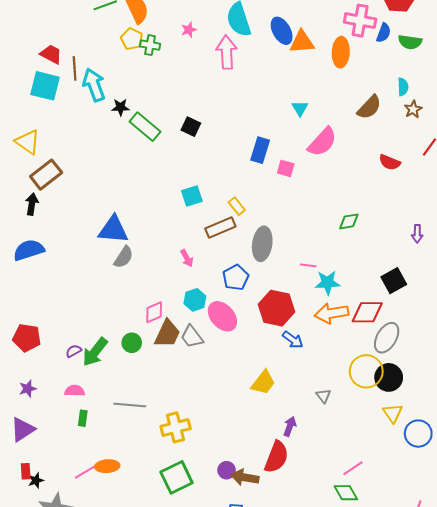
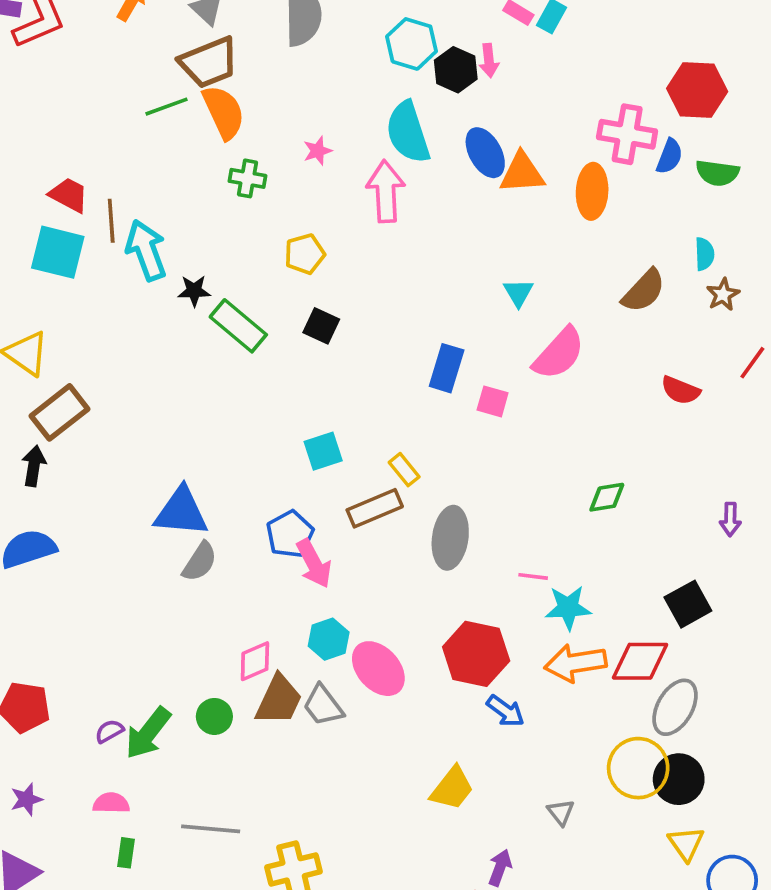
yellow pentagon: (132, 39) -> (305, 254), moved, turned 30
pink arrow: (187, 258) -> (314, 564), size x1.5
blue pentagon: (236, 278) -> (290, 534), moved

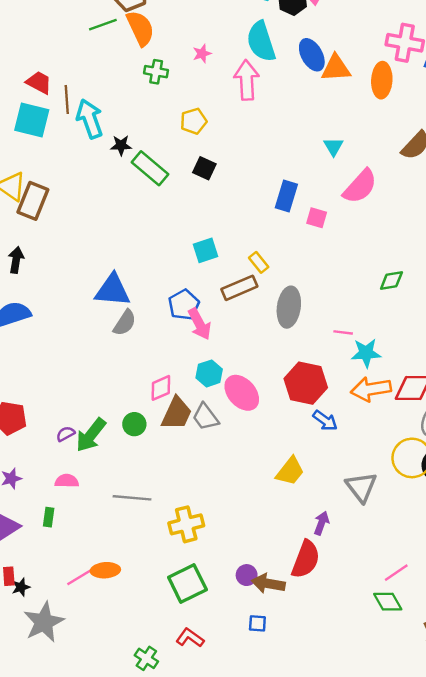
brown rectangle: (60, 412) -> (33, 201), moved, turned -30
gray triangle: (561, 812) -> (361, 487), size x1.8
green rectangle: (126, 853) -> (49, 517), moved

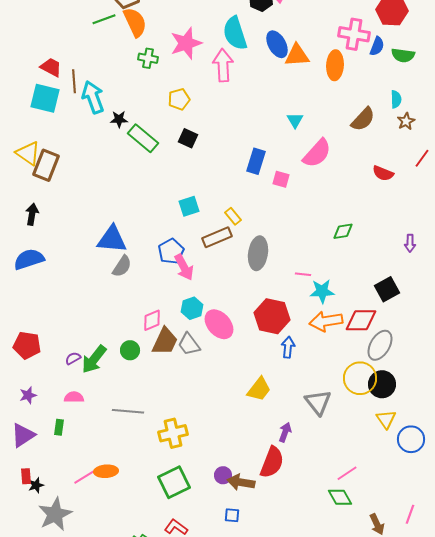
pink star: (202, 54) -> (186, 43), size x2.0
blue arrow: (325, 421) -> (288, 347), turned -120

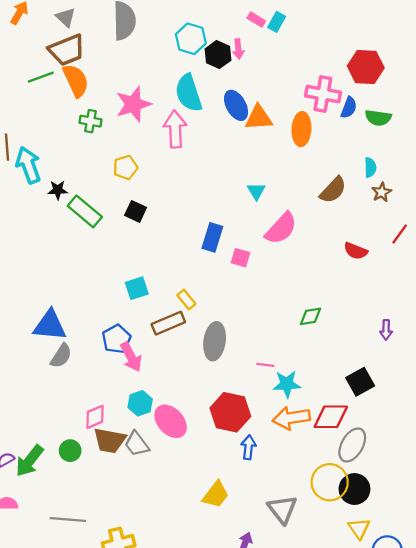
brown trapezoid: (165, 341) -> (110, 440), turned 76

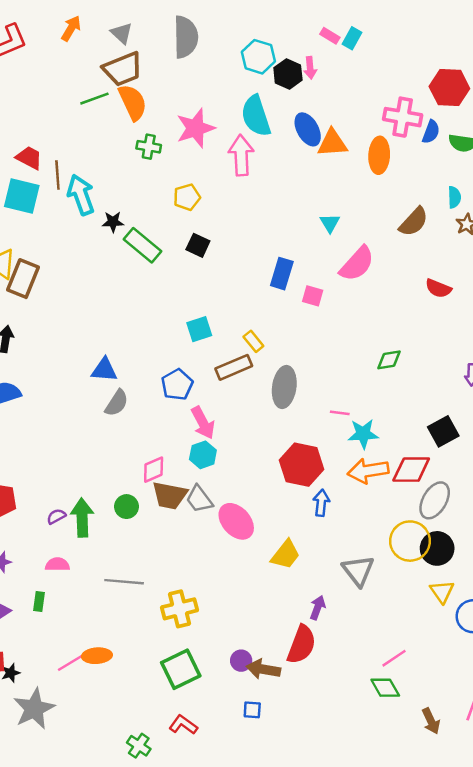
blue triangle: (50, 325) -> (104, 370), size x0.7
pink arrow: (131, 357) -> (203, 423), moved
pink ellipse: (171, 421) -> (236, 521), moved
green arrow: (30, 461) -> (82, 518), turned 140

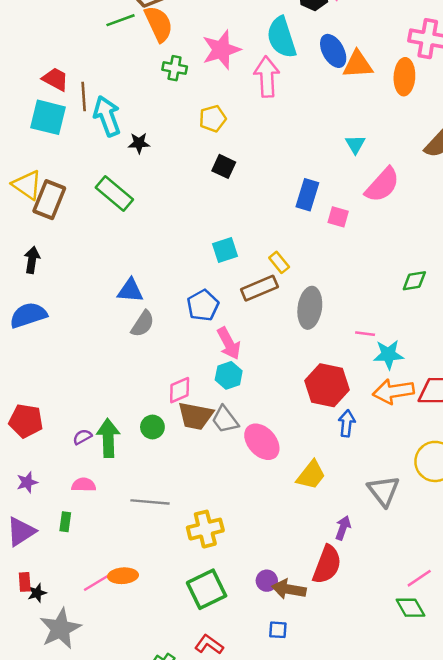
green rectangle: (143, 245) -> (114, 193), moved

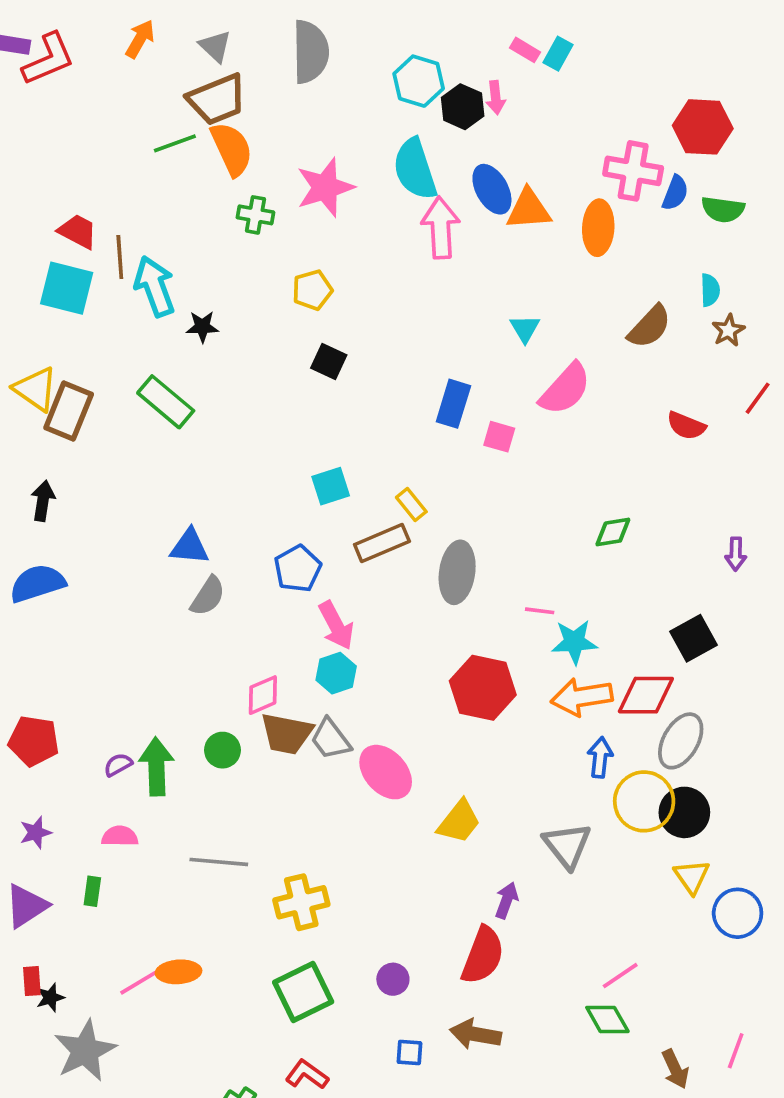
pink arrow: (267, 77) -> (441, 228), moved
blue arrow: (347, 423) -> (600, 757), moved
brown arrow: (289, 589) -> (475, 1034), moved

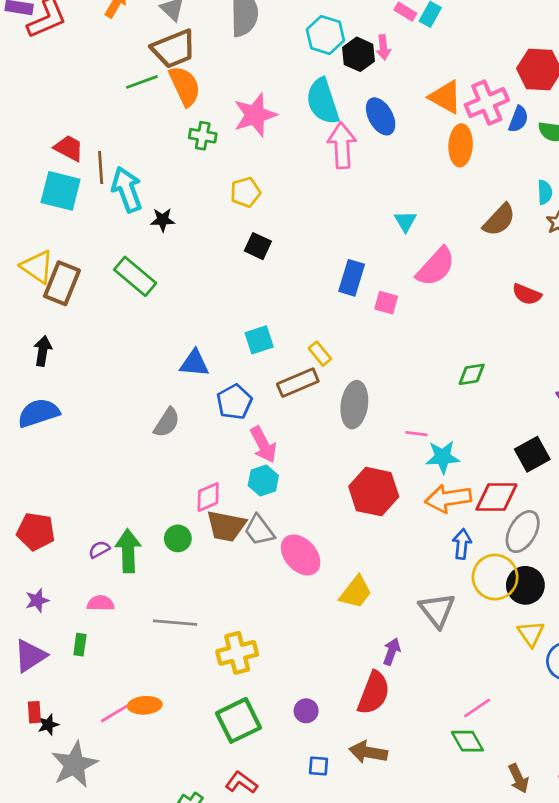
pink cross: (633, 171) -> (487, 103), turned -33
orange triangle: (529, 209) -> (445, 97), moved, turned 33
blue triangle: (190, 547) -> (194, 363), moved

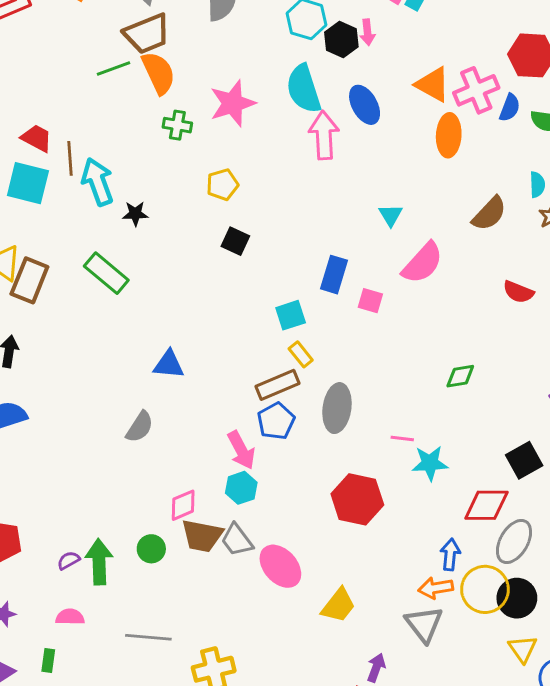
cyan square: (259, 340) -> (291, 315), moved
blue pentagon: (234, 402) -> (276, 421), moved
orange arrow: (448, 498) -> (436, 588), moved, size x0.7

